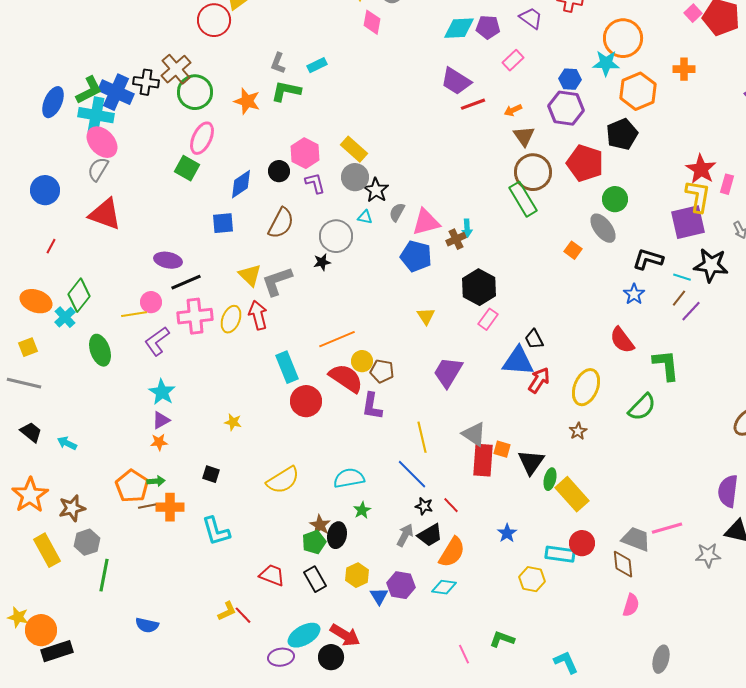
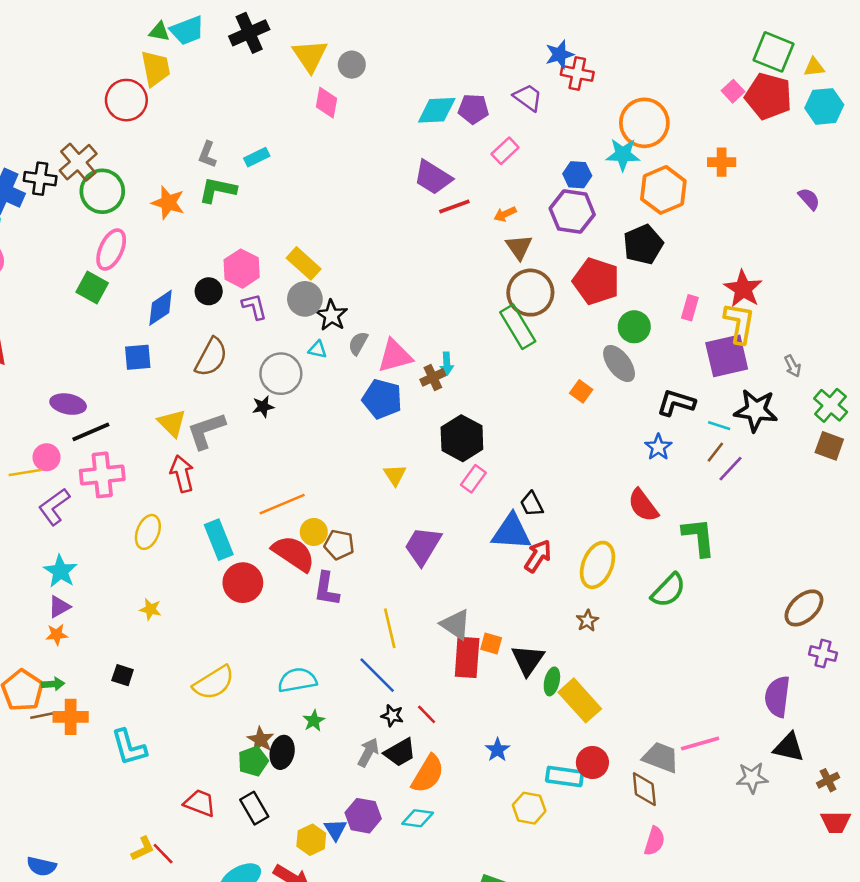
pink rectangle: (727, 184) -> (690, 308), moved
yellow ellipse: (231, 319) -> (148, 532), moved
yellow hexagon: (357, 575) -> (311, 840), moved

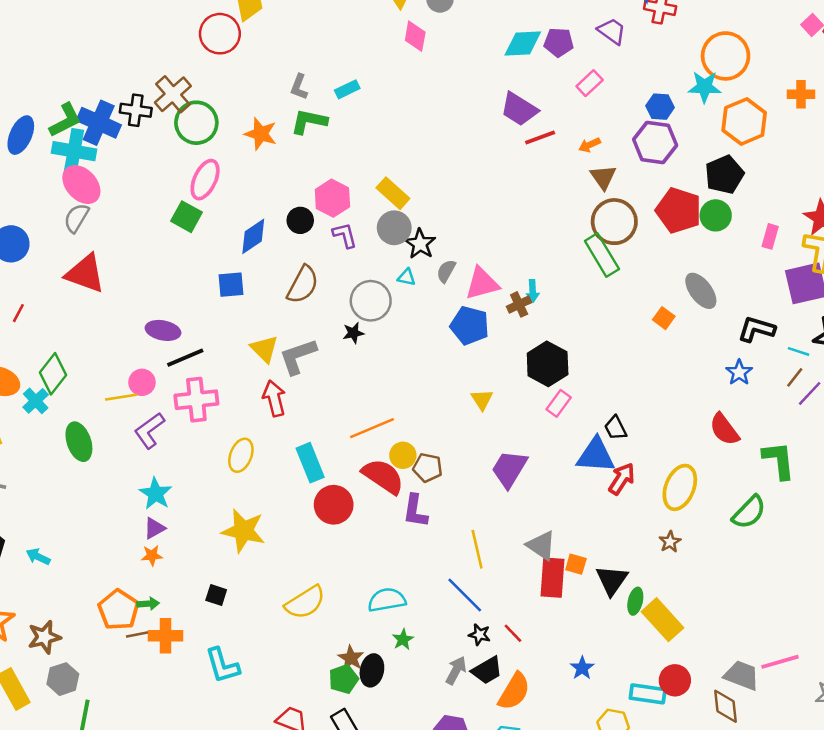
green circle: (634, 327) -> (716, 215), moved
yellow star: (150, 609) -> (243, 531), size x2.0

